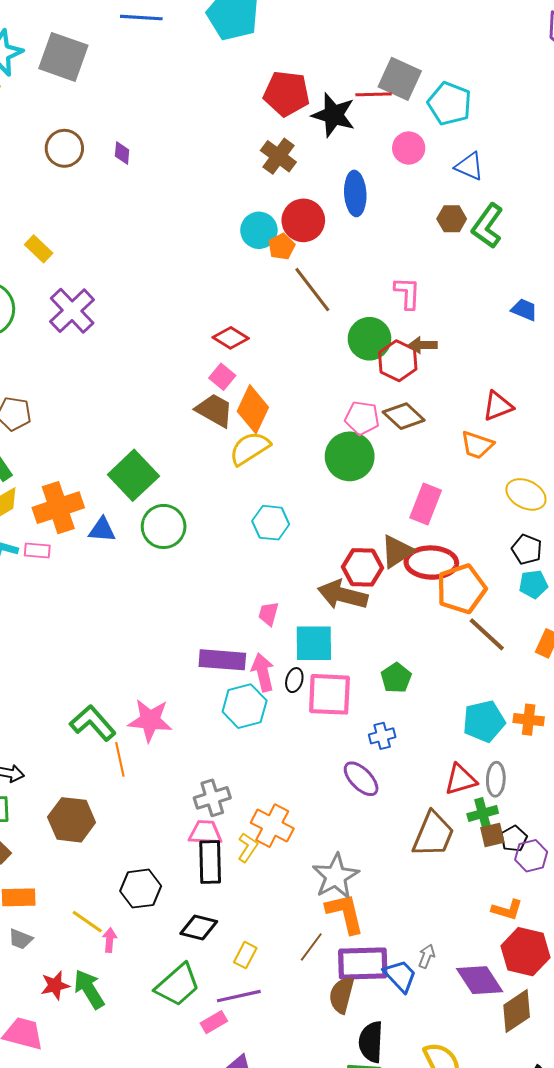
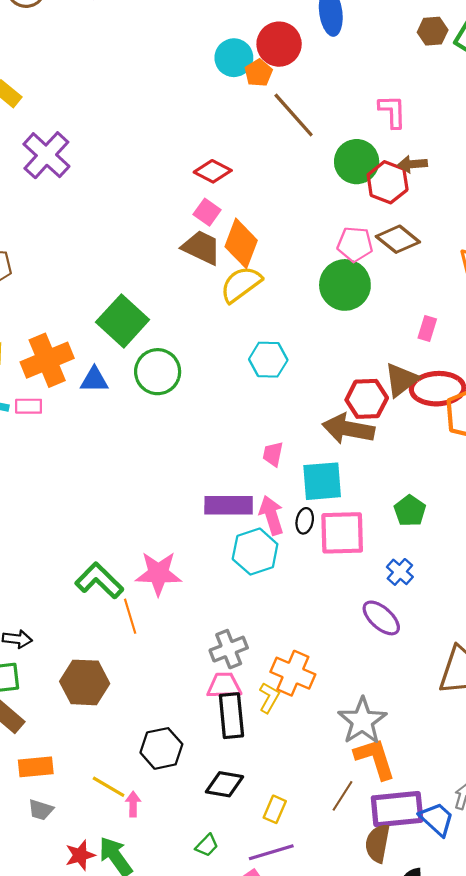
pink rectangle: (426, 504) -> (427, 328), size x0.6
blue cross: (382, 736) -> (400, 572), turned -30
green trapezoid: (178, 985) -> (207, 845), size x0.5

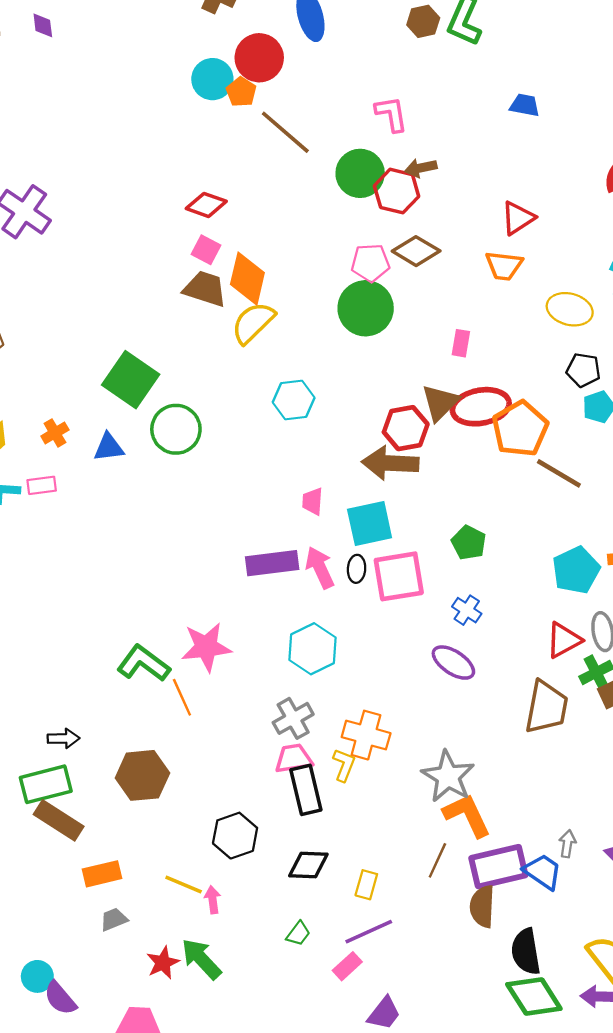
orange cross: (47, 360) -> (55, 433), size x0.5
cyan hexagon: (255, 552) -> (313, 649), moved
gray trapezoid: (41, 810) -> (114, 919), turned 148

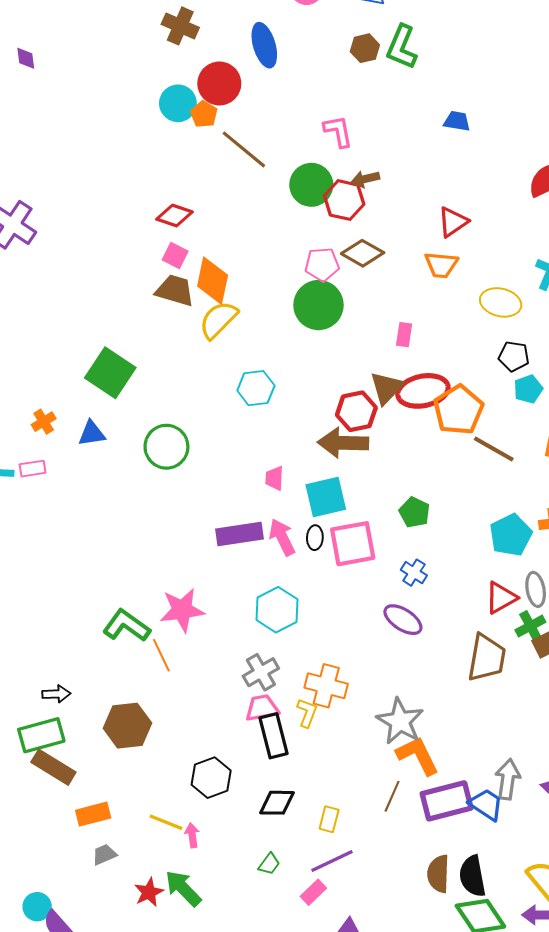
green circle: (176, 429) -> (166, 447), moved
gray arrow: (567, 844) -> (508, 779), size x1.6
brown semicircle: (482, 906) -> (438, 874), moved

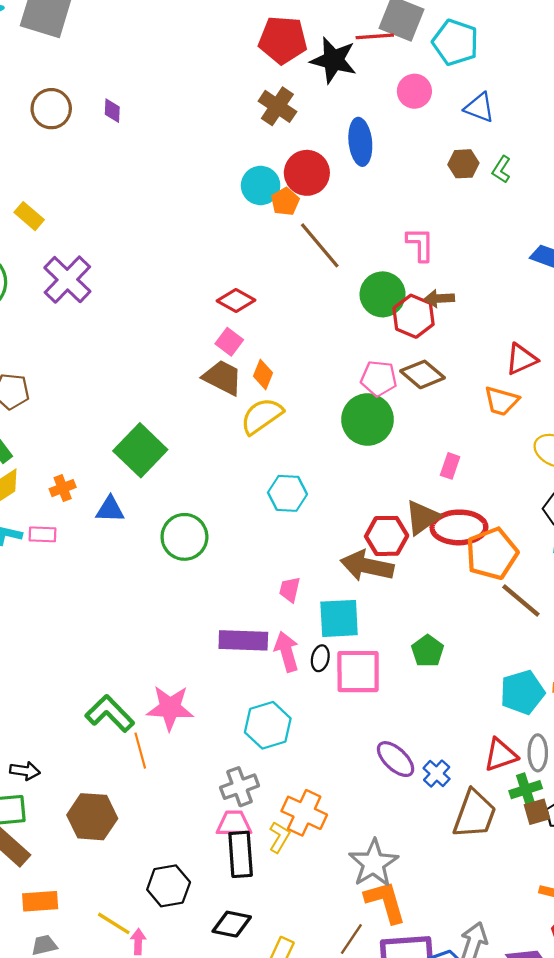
green L-shape: (402, 47) -> (501, 169), size x0.6
orange diamond: (213, 281) -> (263, 375), size x0.6
blue cross: (414, 573) -> (437, 774), moved

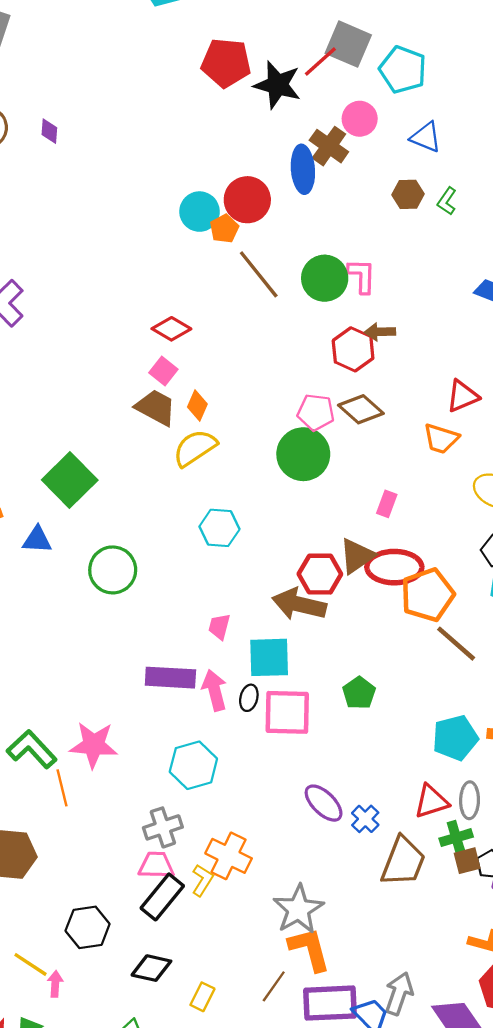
red line: (375, 36) -> (320, 62), turned -39
brown cross: (277, 106) -> (329, 146), moved
green circle: (383, 294) -> (325, 278), moved
black rectangle: (241, 854) -> (162, 897), turned 42

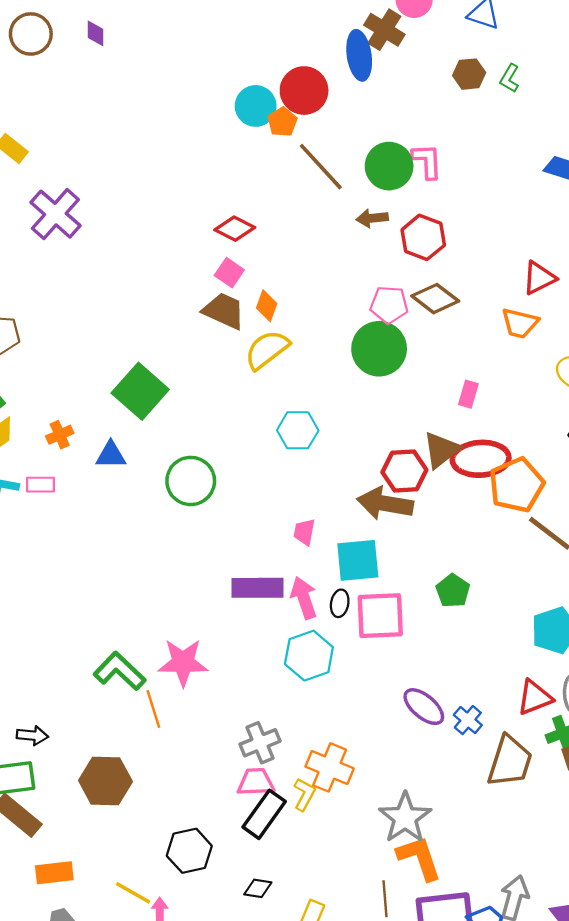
brown arrow: (380, 332) -> (372, 218), moved
cyan hexagon: (193, 765) -> (309, 656), moved
black diamond: (151, 968) -> (258, 888), size x0.7
brown line: (274, 986) -> (385, 899), turned -36

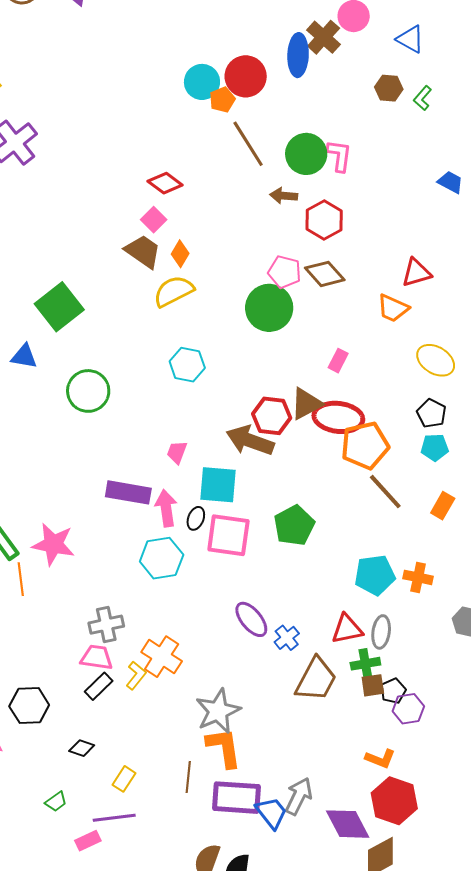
green pentagon: (453, 591) -> (294, 525), size x1.4
black rectangle: (264, 814) -> (99, 686), size x0.7

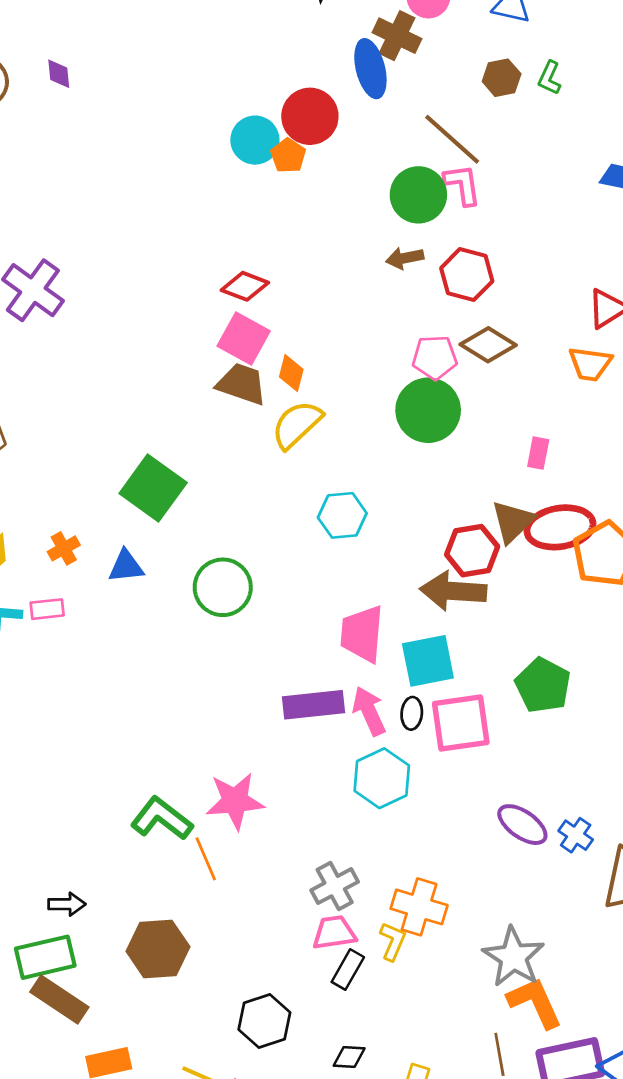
brown line: (248, 144) -> (452, 139), moved
pink square: (154, 220) -> (244, 338), size x1.5
pink trapezoid: (177, 452) -> (362, 634), size x1.8

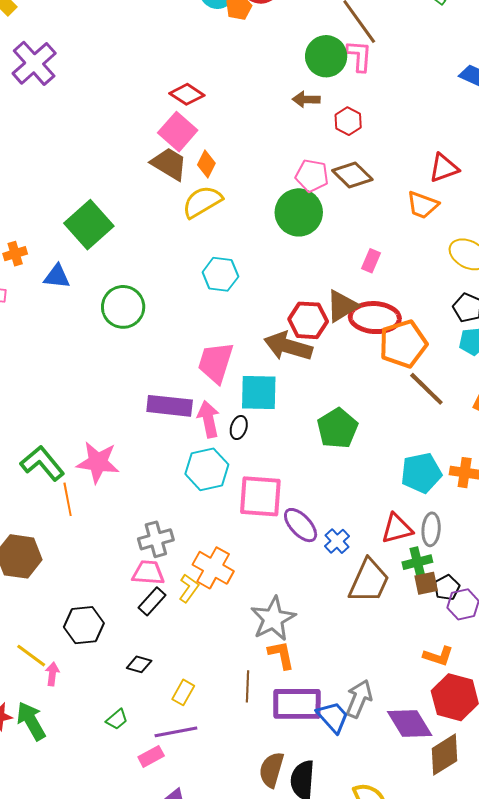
red hexagon: (467, 275) -> (348, 121), size x0.7
pink square: (461, 723) -> (260, 496), moved
orange L-shape: (535, 1003) -> (281, 655), size x0.7

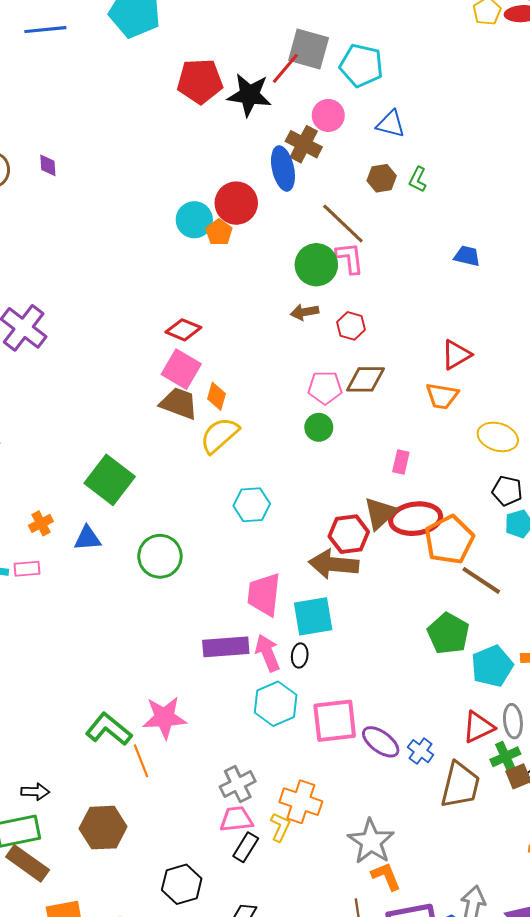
brown diamond: (352, 175) -> (366, 379), turned -33
green circle: (299, 212) -> (319, 427), size x0.6
green pentagon: (337, 428) -> (448, 633), moved

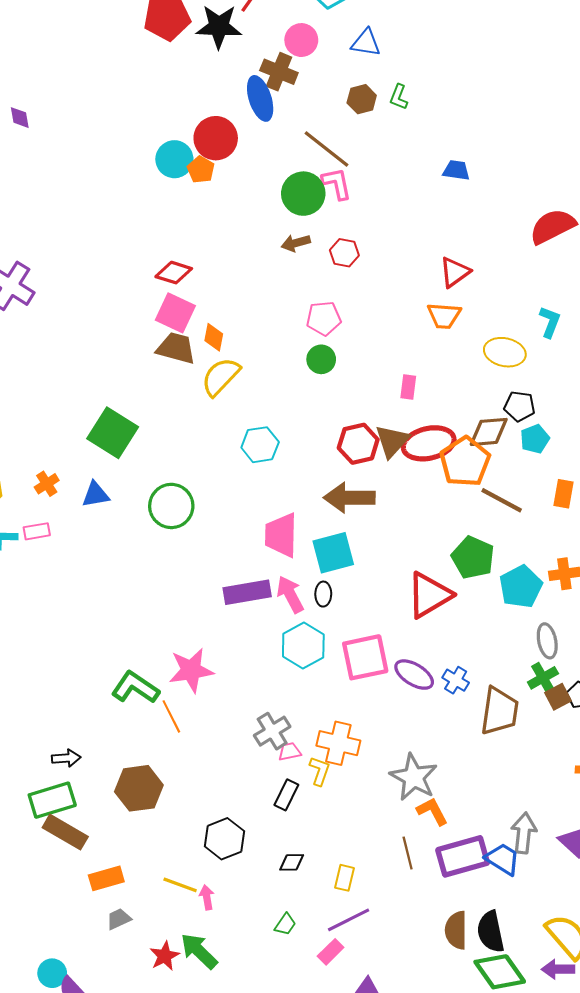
brown diamond: (366, 379) -> (489, 432), moved
red hexagon: (349, 534) -> (358, 444), moved
red triangle: (478, 727) -> (429, 595), moved, size x1.4
pink trapezoid: (236, 819) -> (290, 752), moved, size x0.7

